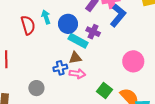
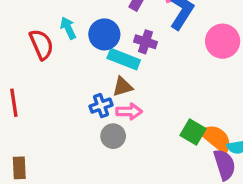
pink circle: (133, 61) -> (223, 41), moved
gray circle: (36, 88) -> (113, 136), moved
green square: (104, 91) -> (193, 132), moved

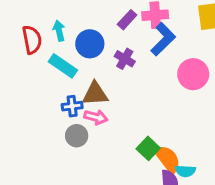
cyan rectangle: (124, 59) -> (63, 66), moved
brown triangle: (123, 87) -> (95, 94), size x1.4

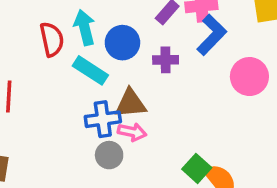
cyan arrow: (59, 31) -> (85, 27), size x1.4
purple cross: (125, 59) -> (166, 60), turned -30
blue cross: (72, 106) -> (103, 119), size x1.4

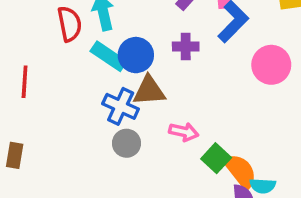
blue circle: (122, 43) -> (136, 55), moved
blue cross: (103, 119) -> (121, 106), turned 32
pink arrow: (132, 132) -> (184, 132), moved

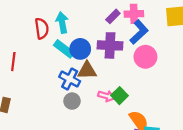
purple cross: (186, 47) -> (110, 45), size x1.6
pink circle: (271, 65) -> (145, 57), moved
green square: (216, 158) -> (119, 96), moved

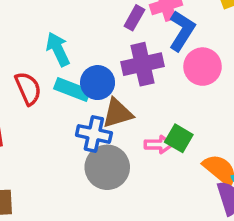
red semicircle: (42, 28) -> (28, 88), moved
gray circle: (72, 101) -> (107, 167), size x1.6

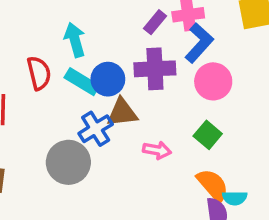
blue cross: (94, 134) -> (96, 129), turned 36
green square: (179, 138) -> (208, 135), moved
gray circle: (107, 167) -> (68, 162), moved

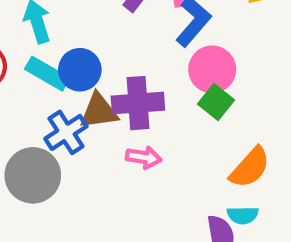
purple cross: (155, 69) -> (138, 103), moved
green square: (208, 135) -> (216, 102), moved
orange semicircle: (213, 185) -> (250, 168), moved, turned 84

